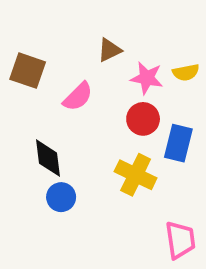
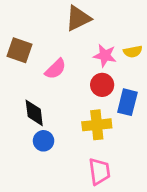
brown triangle: (110, 50) -> (78, 18), moved, size x1.5
yellow cross: (136, 175) -> (97, 125), turned -32
pink trapezoid: (180, 240) -> (99, 171), moved

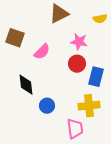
yellow semicircle: (133, 52) -> (100, 19), moved
yellow cross: (97, 125) -> (89, 106), moved
blue circle: (44, 141) -> (47, 106), moved

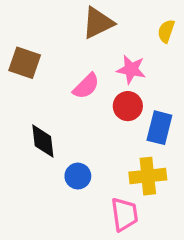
yellow semicircle: (100, 19) -> (166, 31), turned 120
pink semicircle: (42, 52) -> (86, 86), moved

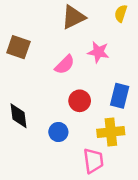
yellow semicircle: (166, 31) -> (121, 13), moved
red circle: (128, 106) -> (80, 101), moved
black diamond: (43, 141) -> (18, 116), moved

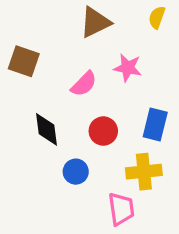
black diamond: (18, 116) -> (47, 129), moved

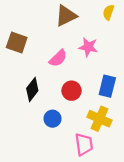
black diamond: (47, 129) -> (32, 90), turned 45
yellow cross: (144, 172) -> (99, 119), turned 30

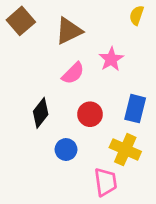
brown triangle: (66, 16) -> (69, 31), moved
brown square: (17, 43) -> (21, 21), moved, turned 30
pink star: (88, 47) -> (111, 59), turned 30

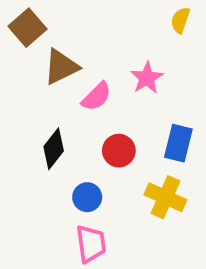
brown triangle: (69, 31) -> (61, 67), moved
pink trapezoid: (106, 182) -> (91, 244), moved

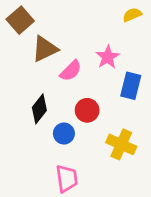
yellow semicircle: (180, 20) -> (132, 15), turned 48
blue rectangle: (178, 143) -> (131, 86), moved
blue circle: (87, 197) -> (64, 134), moved

